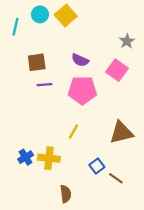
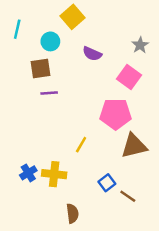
cyan circle: (40, 14) -> (50, 41), moved
purple semicircle: (80, 60) -> (92, 54), moved
pink pentagon: (82, 90) -> (116, 114), moved

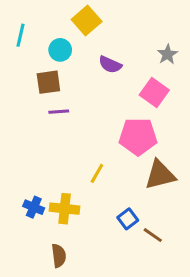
blue cross: (28, 173) -> (34, 207), turned -35
brown semicircle: (72, 213) -> (59, 256), moved

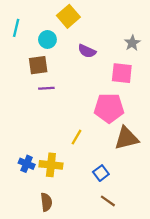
pink square: (154, 93) -> (122, 73), turned -30
brown line: (153, 235) -> (108, 201), moved

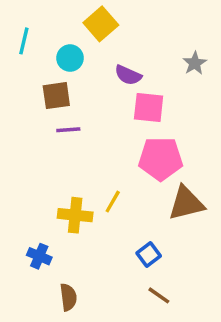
pink square: (122, 73) -> (149, 108), moved
blue cross: (27, 164) -> (39, 256), moved
yellow cross: (51, 165) -> (75, 215), moved

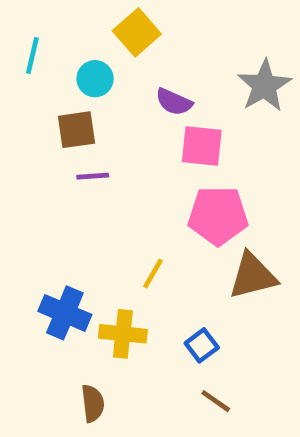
gray star: (195, 63) -> (264, 86), size x1.6
yellow cross: (75, 215) -> (123, 334), moved
blue cross: (39, 256) -> (65, 313), moved, size x1.5

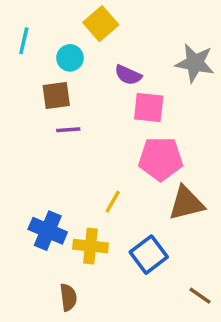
gray star: (264, 86) -> (195, 63), turned -30
blue square: (202, 345) -> (149, 255), size x1.5
brown line: (216, 401) -> (200, 296), moved

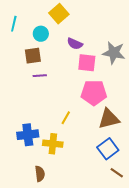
gray star: (195, 63) -> (114, 53), moved
blue cross: (48, 231) -> (28, 135), turned -30
blue square: (149, 255) -> (108, 149), moved

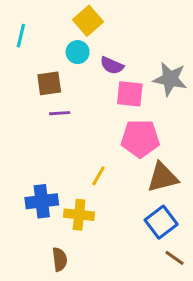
cyan circle: (41, 34) -> (78, 52), moved

